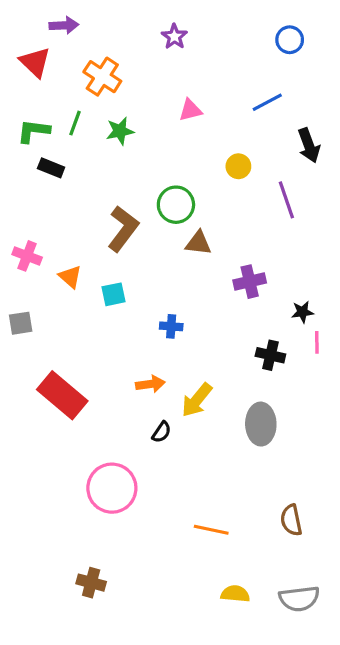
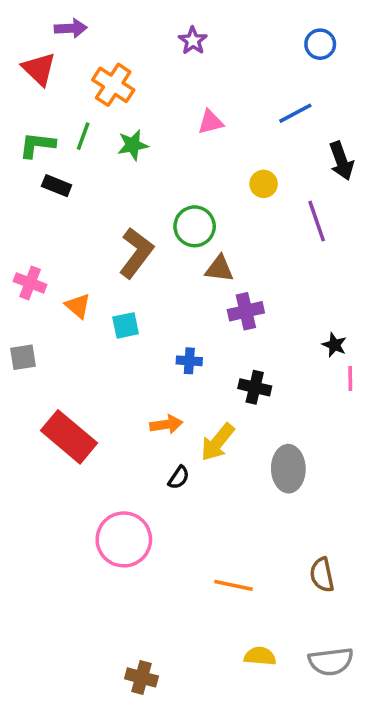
purple cross: (250, 282) -> (246, 311), moved
black star: (302, 312) -> (334, 345), turned 30
black cross: (270, 355) -> (255, 387), moved
brown cross: (91, 583) -> (142, 677), moved

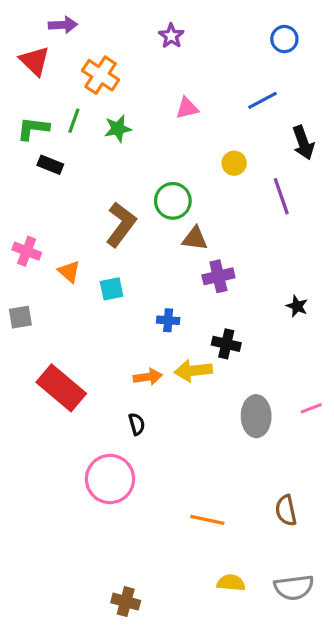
pink line: (350, 378) -> (311, 408), moved, turned 70
yellow arrow: (218, 442) -> (193, 371), moved, turned 45
black semicircle: (179, 478) -> (137, 424), moved, turned -50

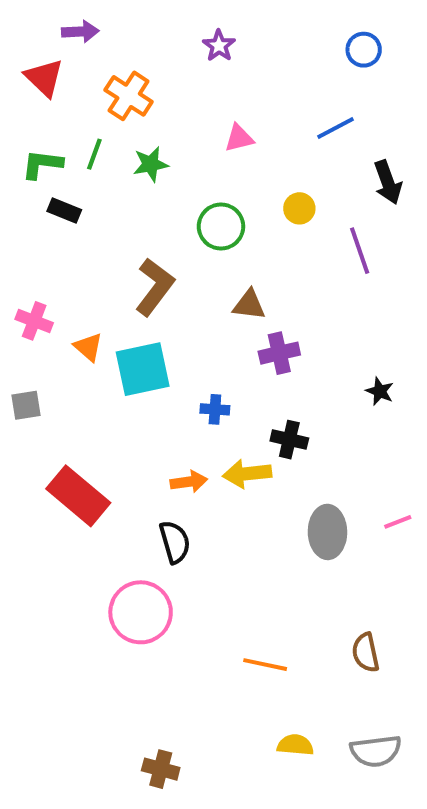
green circle: (173, 201) -> (221, 226), moved
cyan square: (112, 289) -> (143, 369), size x1.8
black semicircle: (137, 424) -> (175, 542), size x1.5

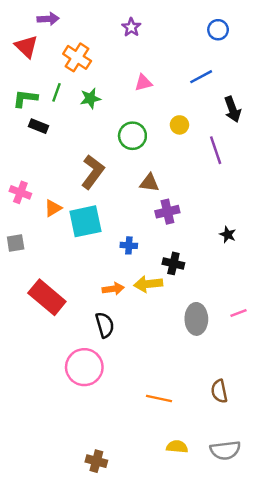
orange triangle: (88, 347) -> (53, 208), turned 48

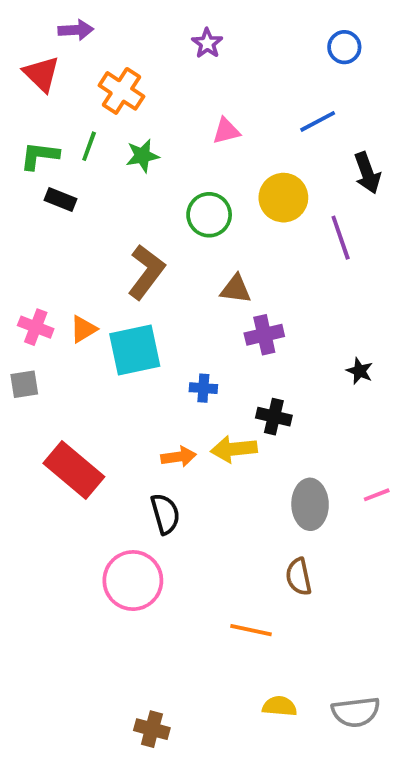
yellow circle: (179, 125) -> (283, 198), size x1.6
pink cross: (20, 192) -> (36, 327), moved
brown semicircle: (219, 391) -> (299, 577), moved

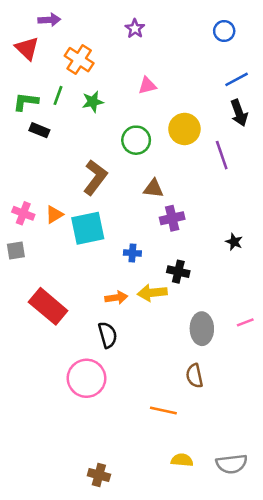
blue line: (318, 121) -> (237, 79), moved

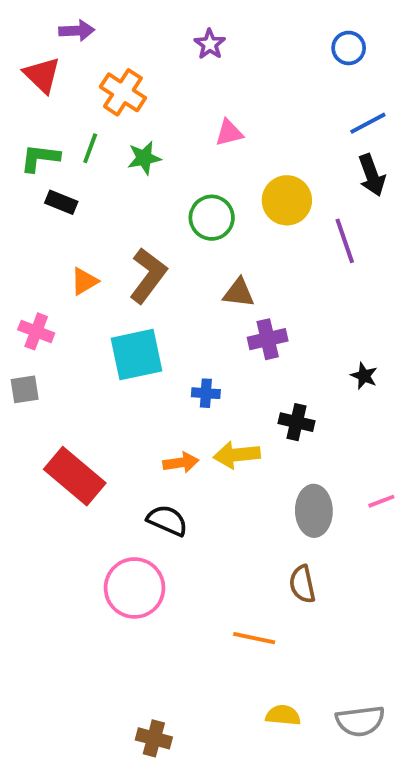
orange triangle: (54, 215) -> (84, 281), moved
black cross: (178, 272) -> (297, 422), moved
black semicircle: (108, 335) -> (167, 520), turned -50

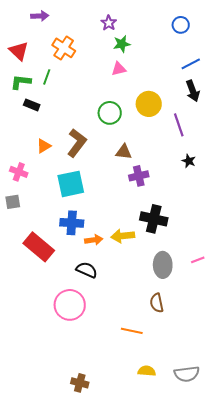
red triangle: (42, 75) -> (19, 51), moved
green star: (144, 158) -> (122, 44), moved
black star: (364, 376) -> (189, 161), moved
blue cross: (206, 393) -> (72, 223), moved, size x1.6
black cross: (297, 422) -> (154, 219), size x1.5

